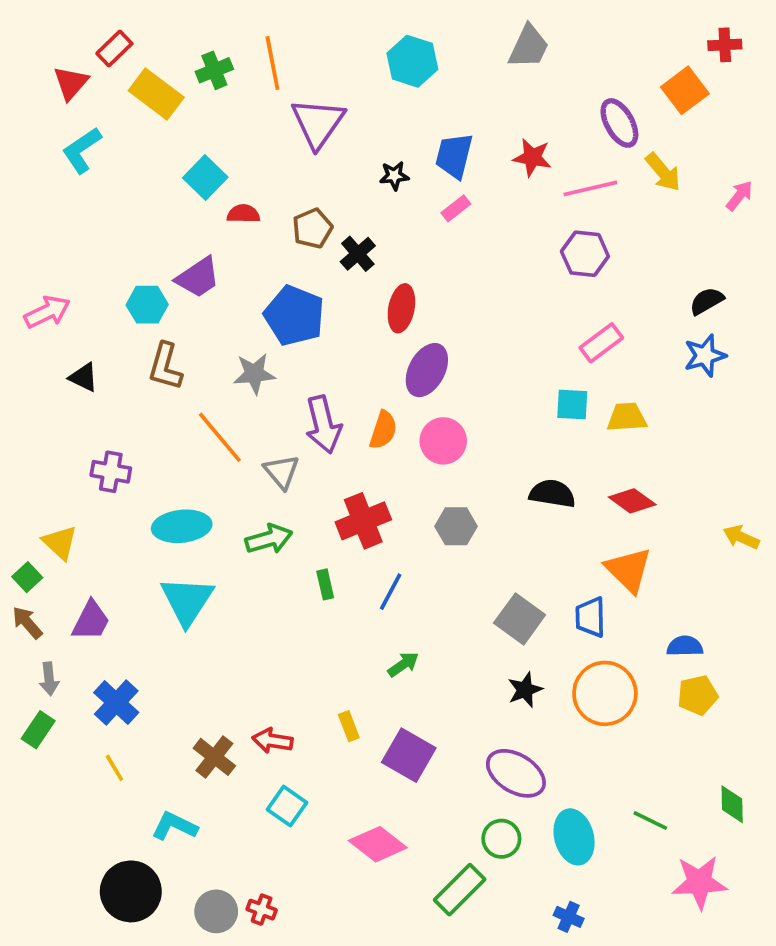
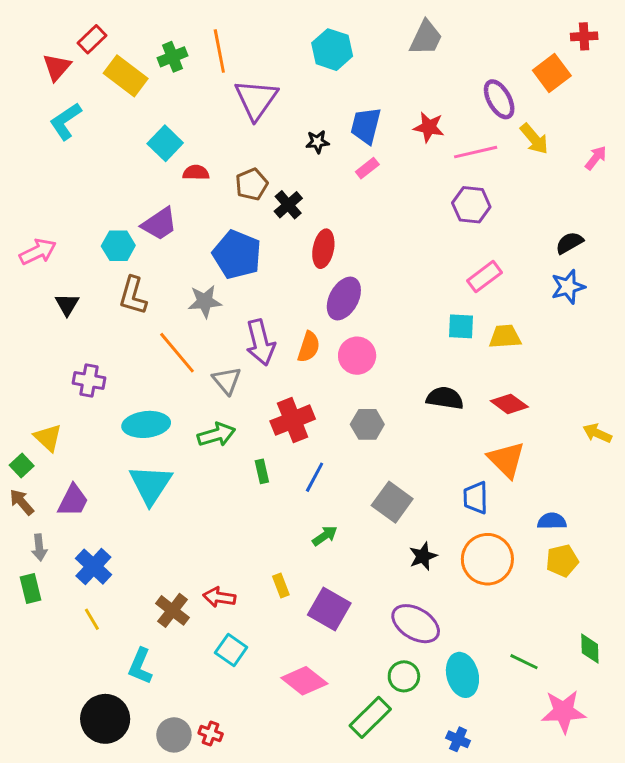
black triangle: (84, 377) -> (67, 304), turned 35
gray square: (520, 619) -> (392, 502), moved
green rectangle: (38, 730) -> (30, 588), turned -48
cyan L-shape: (174, 826) -> (140, 666), turned -93

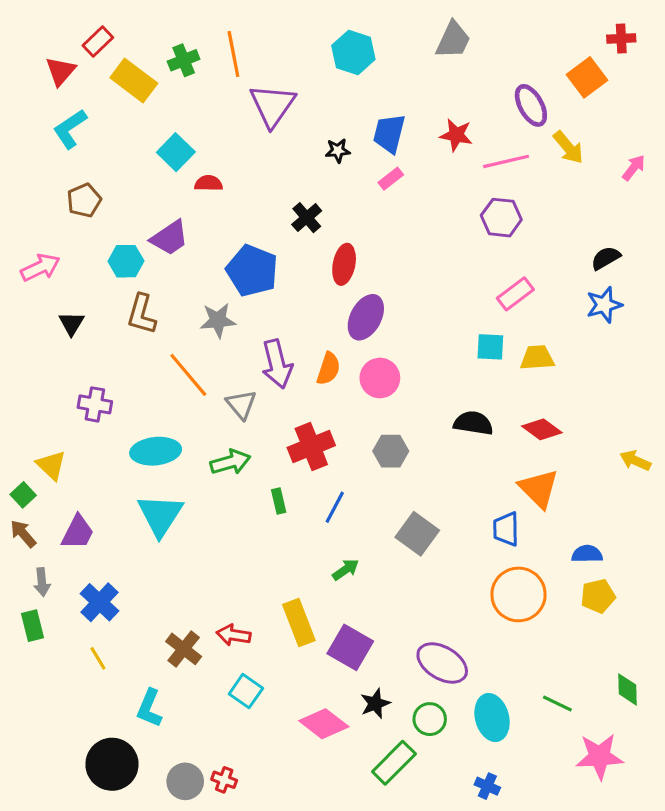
brown pentagon: (252, 184) -> (84, 200), moved
black star: (423, 556) -> (375, 703), moved
yellow rectangle: (281, 586) -> (299, 623), size x1.8

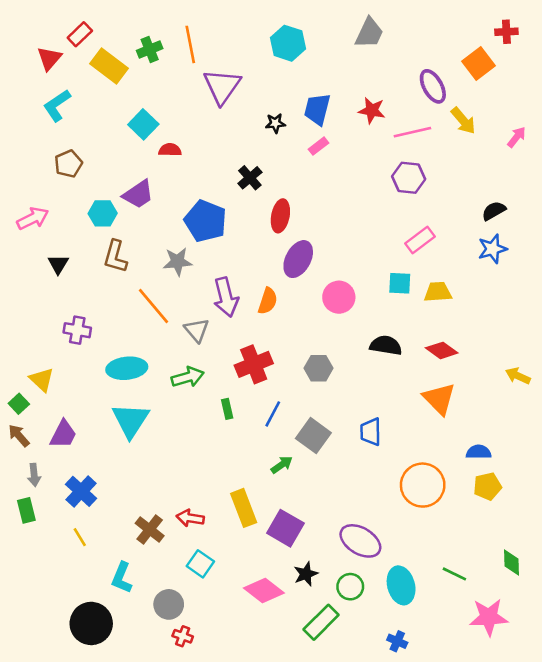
pink circle: (380, 378) -> (339, 297), moved
blue trapezoid: (506, 529) -> (371, 432), moved
gray square: (417, 534) -> (313, 436), moved
gray circle: (185, 781) -> (169, 604), moved

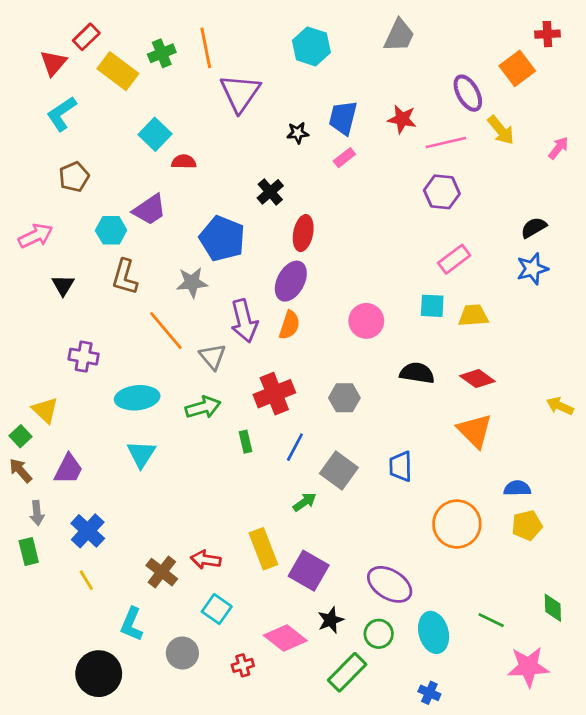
purple ellipse: (298, 259) -> (291, 281), moved
cyan triangle: (131, 420) -> (141, 454), size x0.7
red cross: (183, 636) -> (243, 665), moved, turned -36

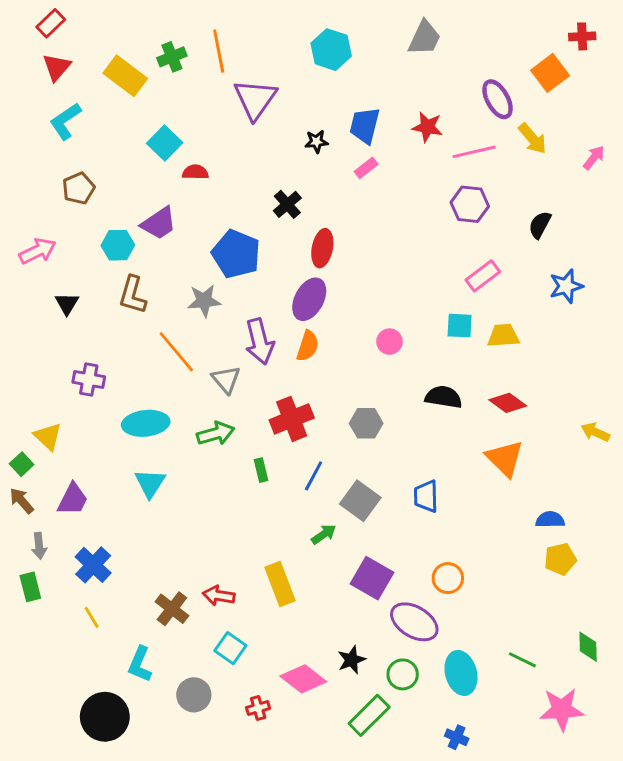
red rectangle: (86, 37) -> (51, 23), moved
black semicircle: (534, 228) -> (540, 225), moved, turned -32
pink circle: (366, 321) -> (389, 342), size x0.7
orange circle: (457, 524) -> (448, 578), moved, size x0.6
purple square: (309, 571) -> (372, 578), moved

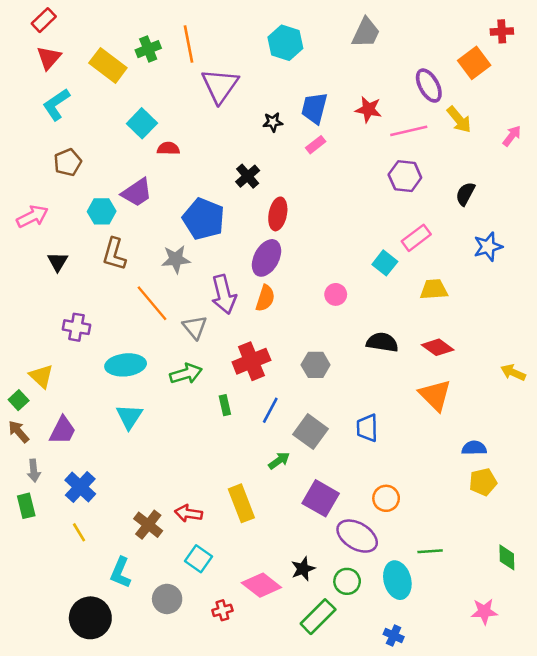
cyan square: (460, 326) -> (385, 263), moved, turned 35
green line: (522, 660) -> (430, 551), moved, turned -30
pink star: (562, 709) -> (484, 612), size x0.7

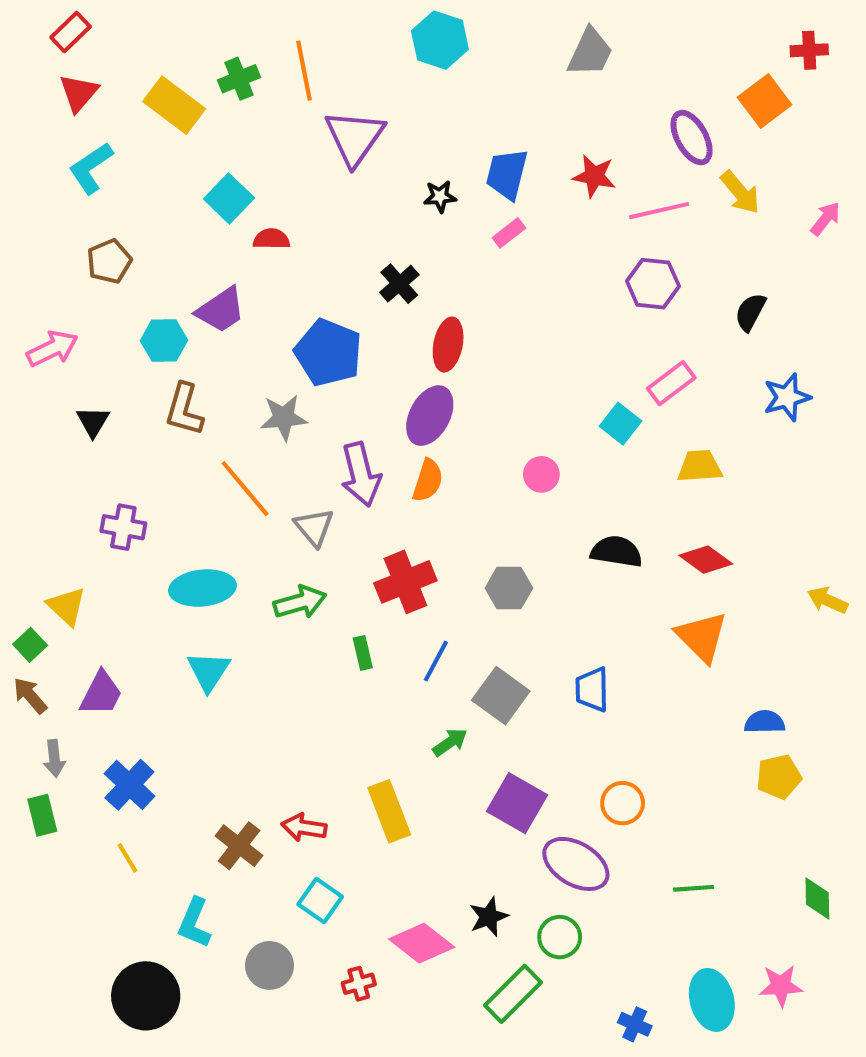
cyan hexagon: (285, 43) -> (440, 40), moved
cyan ellipse: (397, 580) -> (712, 1000), moved

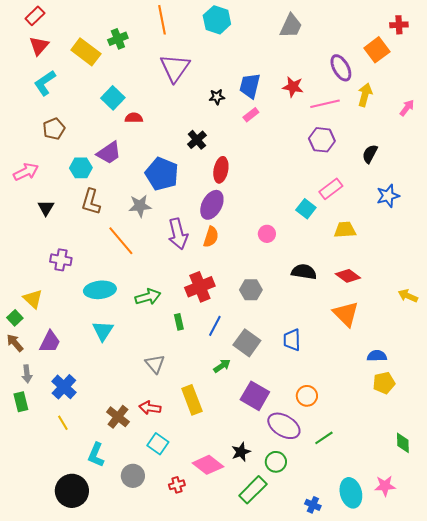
orange line: (304, 71) -> (162, 20), moved
yellow arrow: (740, 192) -> (365, 95), turned -125
gray triangle: (314, 527) -> (155, 364), moved
green line: (694, 888) -> (324, 438), moved, turned -30

